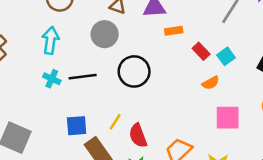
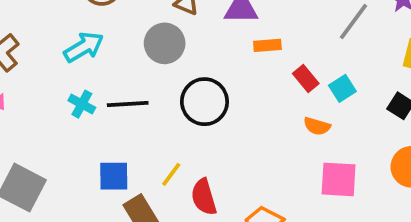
cyan arrow: (50, 40) -> (84, 47), turned 48
orange semicircle: (211, 83) -> (317, 126), turned 42

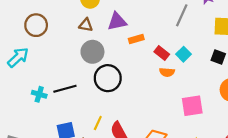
gray circle: (165, 43) -> (92, 52), moved
cyan arrow: (84, 47) -> (18, 57), moved
orange semicircle: (317, 126) -> (167, 72), moved

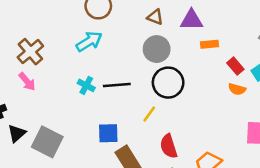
cyan arrow: (18, 57) -> (89, 41), moved
yellow line: (98, 123) -> (149, 114), moved

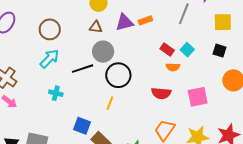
orange rectangle: (209, 44) -> (145, 20), moved
black line: (117, 85) -> (83, 69), moved
blue square: (108, 133) -> (82, 126), turned 36
red semicircle: (169, 146) -> (161, 93), moved, turned -54

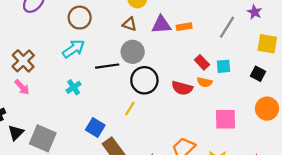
cyan square: (187, 50) -> (224, 66), turned 32
cyan cross: (56, 93) -> (74, 87), turned 32
red semicircle: (161, 93) -> (182, 88), moved

